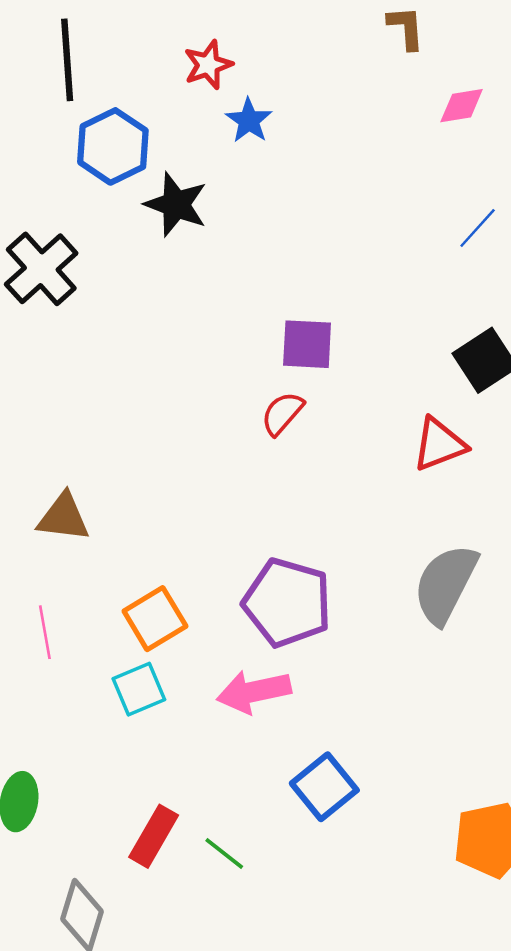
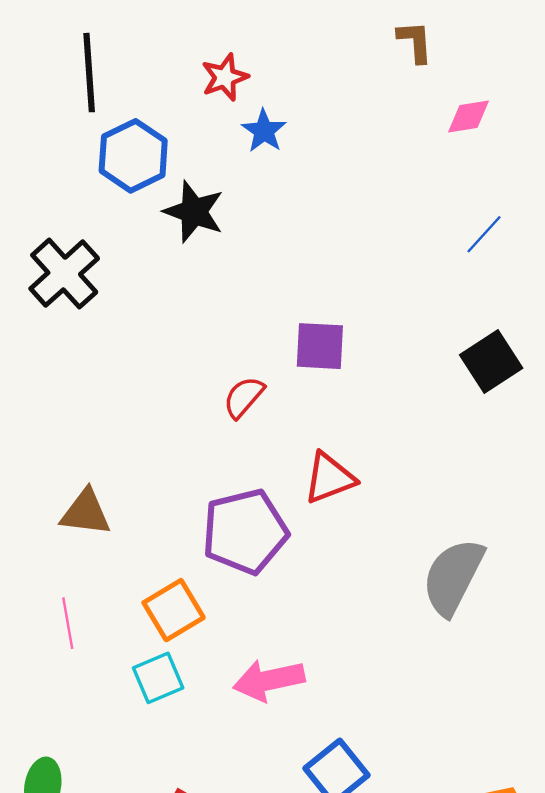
red semicircle: (282, 413) -> (244, 397), moved
red triangle: (439, 444) -> (329, 478), moved
purple pentagon: (287, 603) -> (245, 532), moved, turned -30

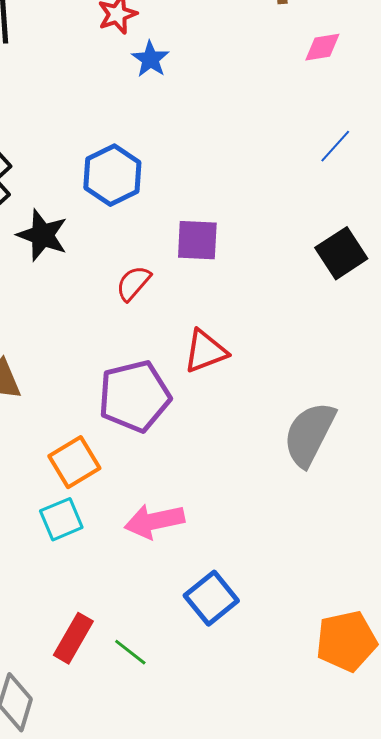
blue hexagon: (133, 156) -> (112, 175), moved
black star: (194, 212) -> (42, 235), moved

